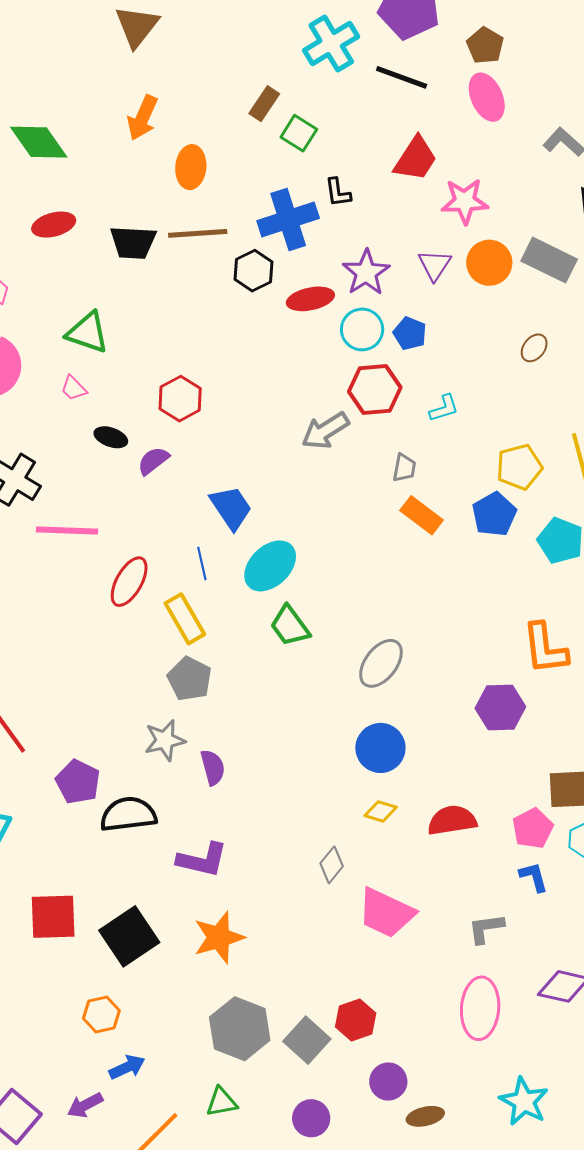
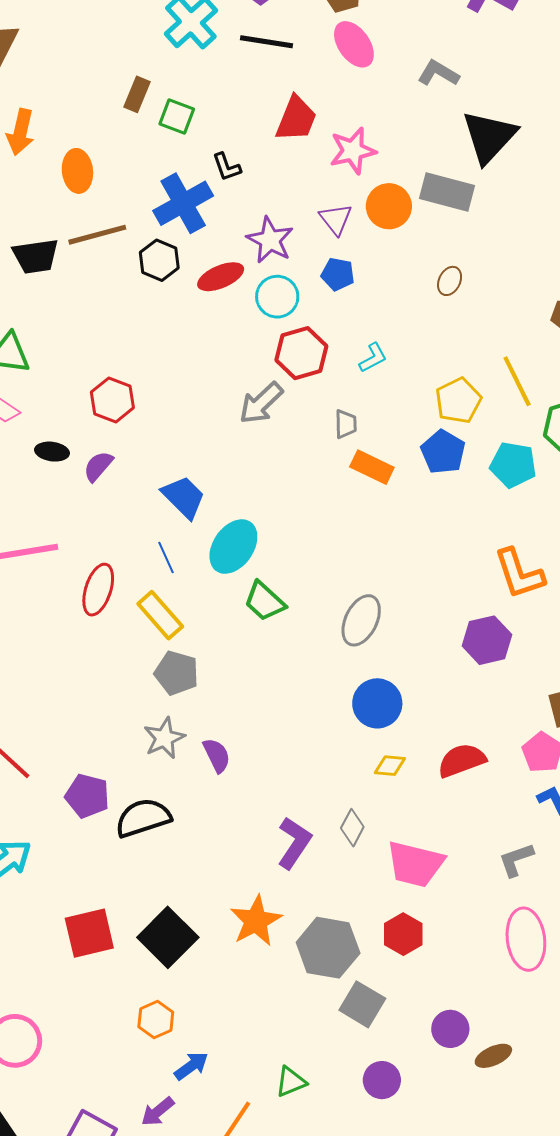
blue pentagon: (410, 333) -> (338, 274), moved
purple L-shape: (202, 860) -> (294, 843), moved, turned -58
red hexagon: (356, 1020) -> (403, 934), moved
gray hexagon: (240, 1029) -> (328, 948), moved

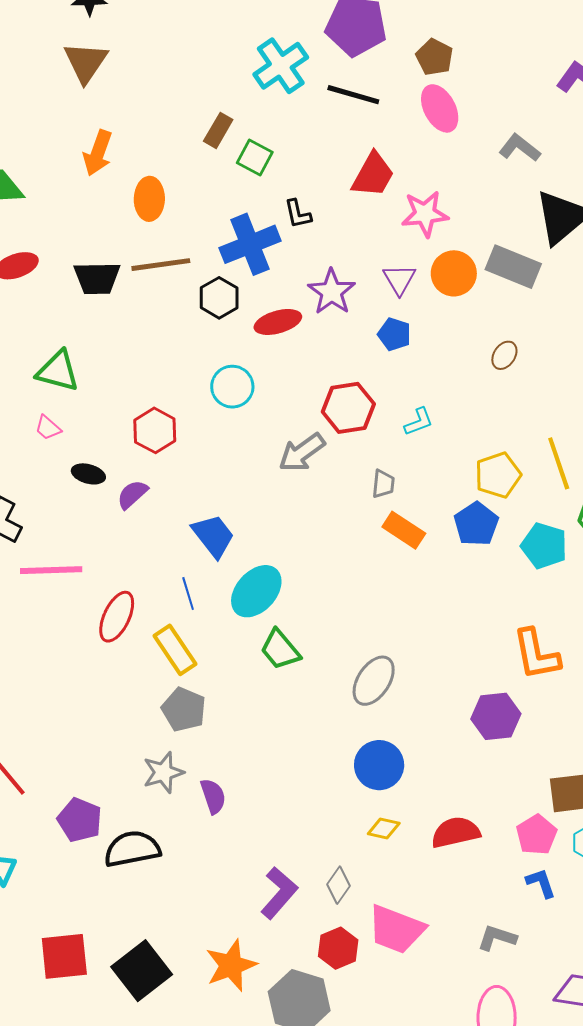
cyan circle: (277, 297) -> (232, 387), moved
gray L-shape: (516, 860) -> (497, 938), turned 30
red hexagon: (403, 934) -> (338, 948), moved

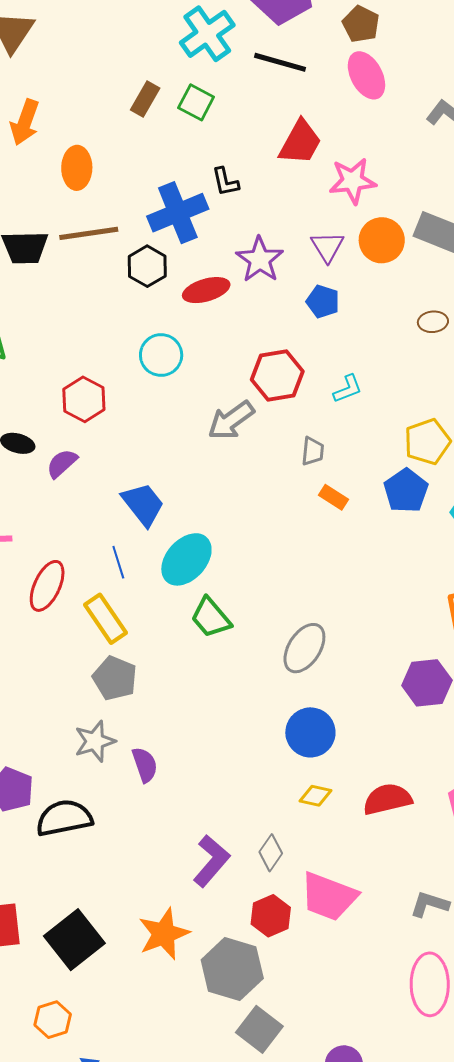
green square: (255, 157) -> (196, 102), moved
brown ellipse: (504, 355) -> (433, 322), turned 52
orange rectangle: (404, 530) -> (334, 497), size x0.7

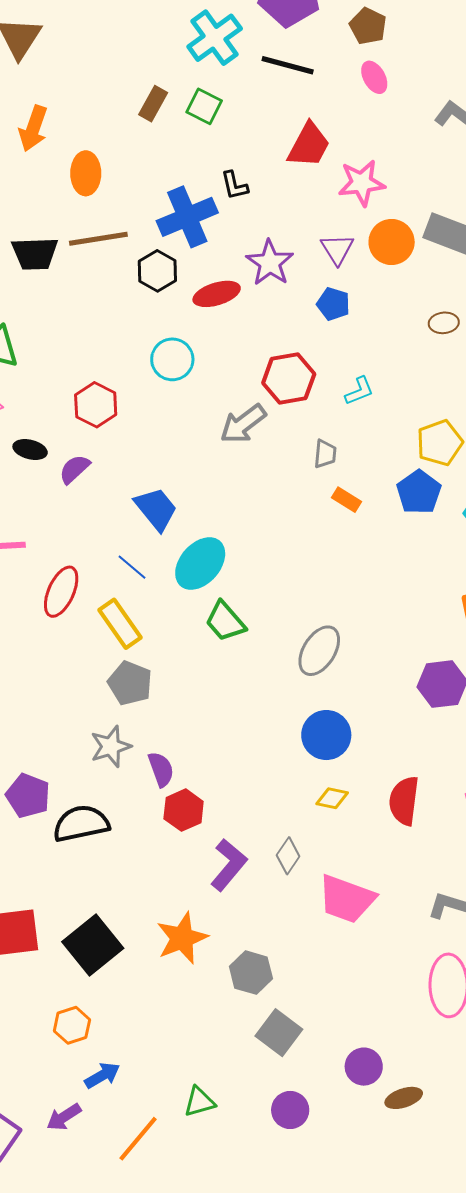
pink ellipse: (366, 75) -> (374, 77), size x0.7
blue line: (118, 562) -> (132, 567), turned -32
red semicircle: (387, 799) -> (404, 801), turned -69
red hexagon: (271, 916) -> (184, 810), moved
gray hexagon: (232, 969) -> (251, 973), size x0.7

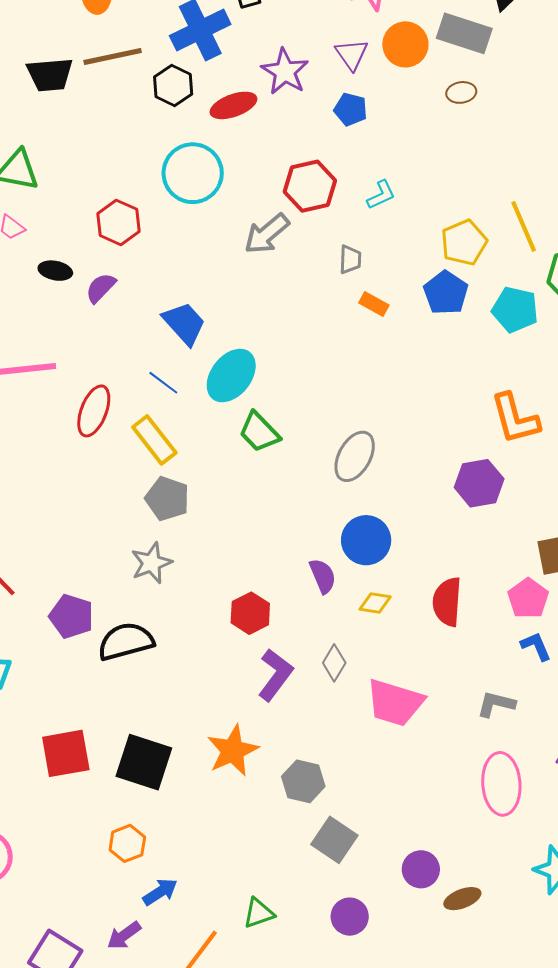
brown ellipse: (444, 323) -> (461, 92), moved
cyan circle: (172, 359) -> (193, 173), size x1.4
purple semicircle: (161, 769) -> (323, 576), moved
red hexagon: (184, 810) -> (250, 613), moved
black square: (93, 945) -> (144, 762), turned -30

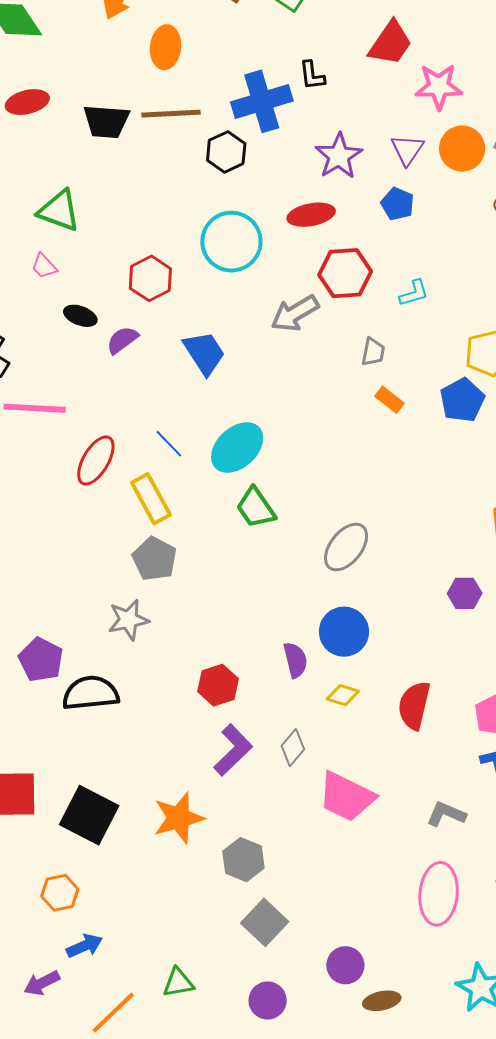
red ellipse: (233, 105) -> (311, 215), moved
blue trapezoid: (184, 323) -> (204, 353), moved
purple hexagon: (479, 483) -> (465, 593), size x0.7

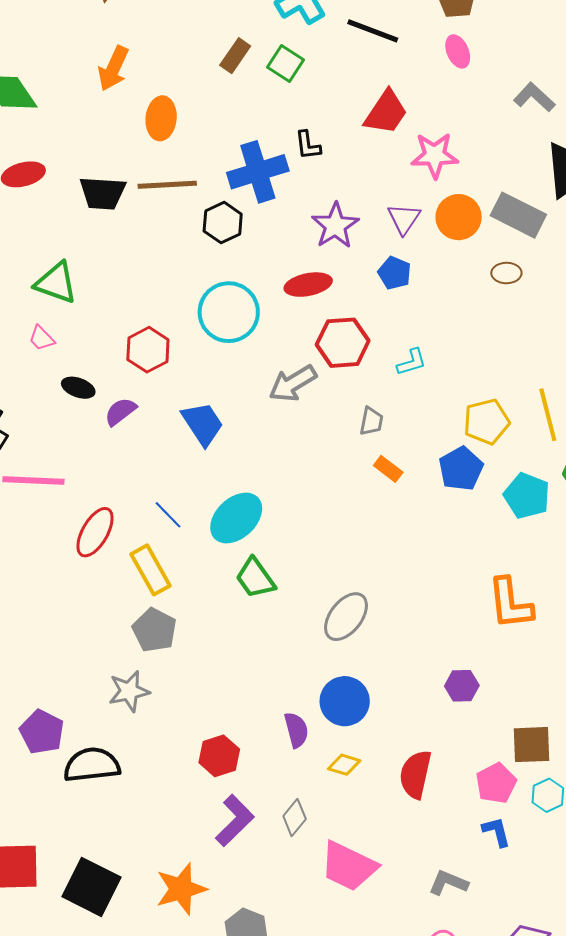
purple hexagon: (465, 593) -> (462, 686), moved

